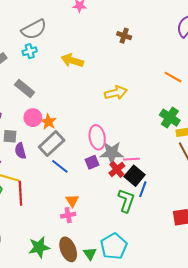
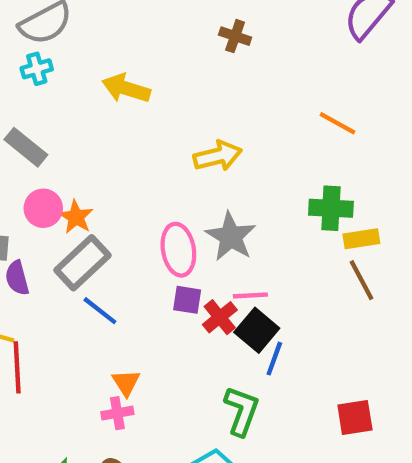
green cross: (170, 118) -> (331, 208), turned -30
gray star: (112, 153) -> (231, 237), moved, turned 30
purple square: (92, 162) -> (187, 300), moved, turned 32
green L-shape: (126, 201) -> (242, 411), moved

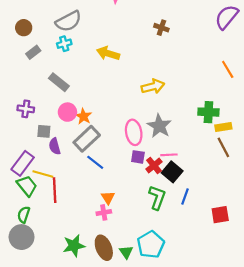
orange line: (337, 123) -> (228, 69), moved, turned 30
blue line: (274, 359) -> (185, 196), moved
green L-shape: (242, 411) -> (157, 198), moved

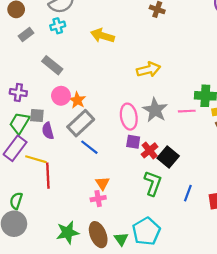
pink line: (169, 155) -> (187, 111), moved
green trapezoid: (27, 186) -> (19, 123), moved, turned -110
blue line: (185, 196) -> (188, 193), moved

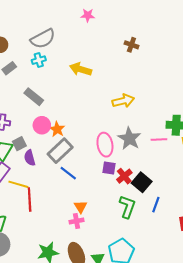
gray square: (37, 115) -> (19, 144), turned -32
blue line: (188, 193) -> (156, 205), moved

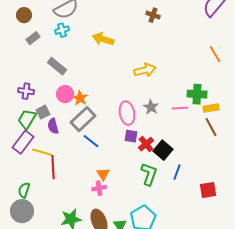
gray star: (129, 138) -> (151, 107), size x0.7

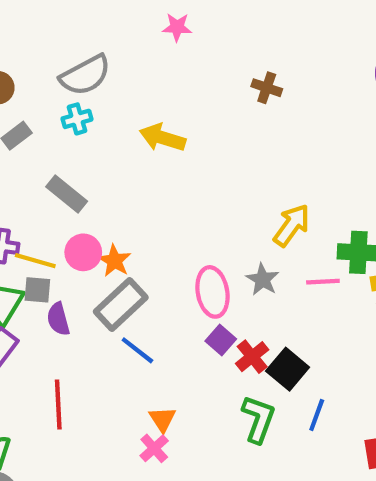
yellow arrow: (145, 70) -> (292, 225), moved, turned -40
gray square: (43, 112) -> (37, 290), turned 32
purple square: (131, 136) -> (221, 340), turned 32
yellow line: (42, 152) -> (35, 261), moved
pink cross: (99, 188) -> (154, 448), turned -32

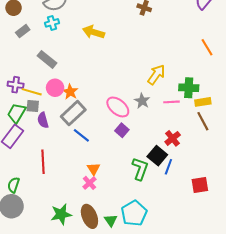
pink ellipse: (212, 292) -> (118, 107), turned -40
red cross: (252, 357) -> (173, 138), moved
black square: (288, 369) -> (157, 156), moved

